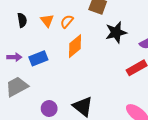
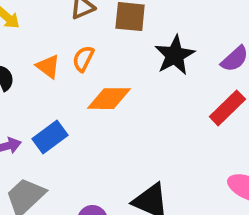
orange diamond: (75, 46) -> (109, 99), turned 55

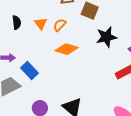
blue rectangle: (50, 137) -> (30, 71), moved, turned 66

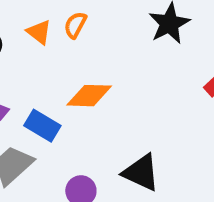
orange diamond: (67, 49) -> (89, 96), moved

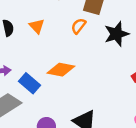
orange semicircle: (75, 25) -> (79, 26), moved

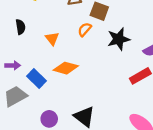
orange triangle: (37, 26) -> (52, 38), moved

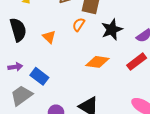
black semicircle: (20, 27) -> (18, 30), size x1.6
orange diamond: (66, 68) -> (97, 62), moved

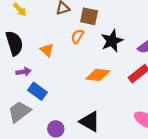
purple arrow: (15, 67) -> (23, 72), moved

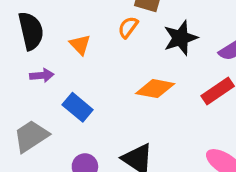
blue rectangle: (38, 91) -> (78, 107), moved

